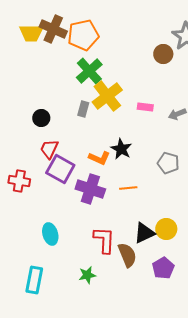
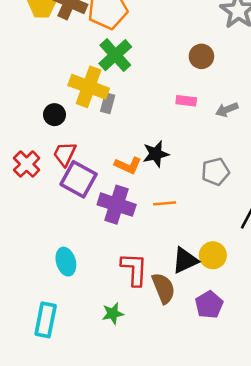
brown circle: (163, 54) -> (201, 56), moved
yellow cross: (107, 96) -> (89, 87), moved, turned -32
black star: (121, 149) -> (156, 154), turned 30
gray pentagon: (168, 163) -> (215, 172), turned -30
red cross: (19, 181) -> (27, 164), moved, turned 35

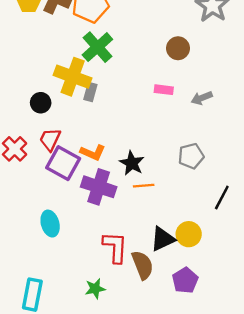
black star: (156, 154) -> (132, 163), moved, turned -30
orange L-shape: (128, 165) -> (93, 152), moved
cyan ellipse: (66, 262) -> (50, 224), moved

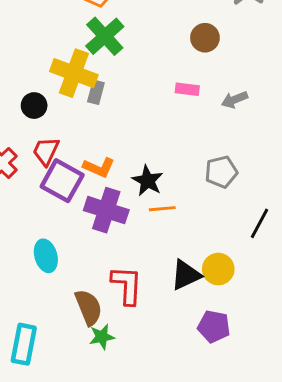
brown semicircle: (142, 265) -> (89, 307), moved
purple pentagon: (185, 280) -> (214, 326), turned -30

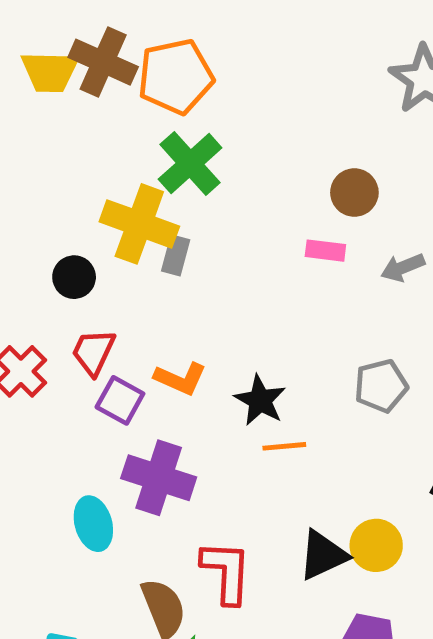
brown circle: (205, 38) -> (354, 193), moved
purple square: (62, 181) -> (120, 400), size x0.7
purple cross: (106, 210) -> (159, 478), moved

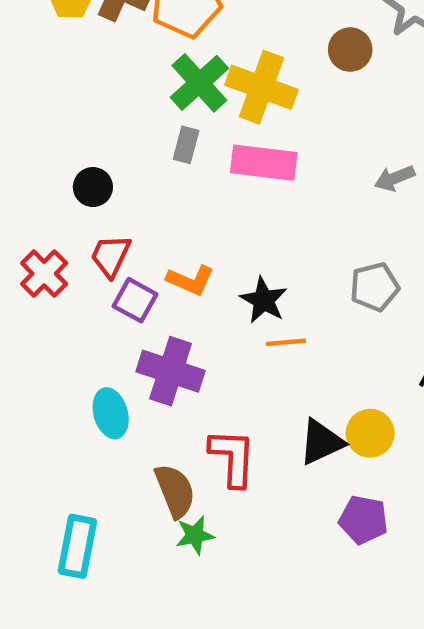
brown circle: (354, 193) -> (350, 50), moved
yellow cross: (139, 224) -> (261, 87), moved
pink rectangle: (325, 251) -> (264, 163), moved, size x1.8
gray rectangle: (176, 255) -> (186, 145), moved

